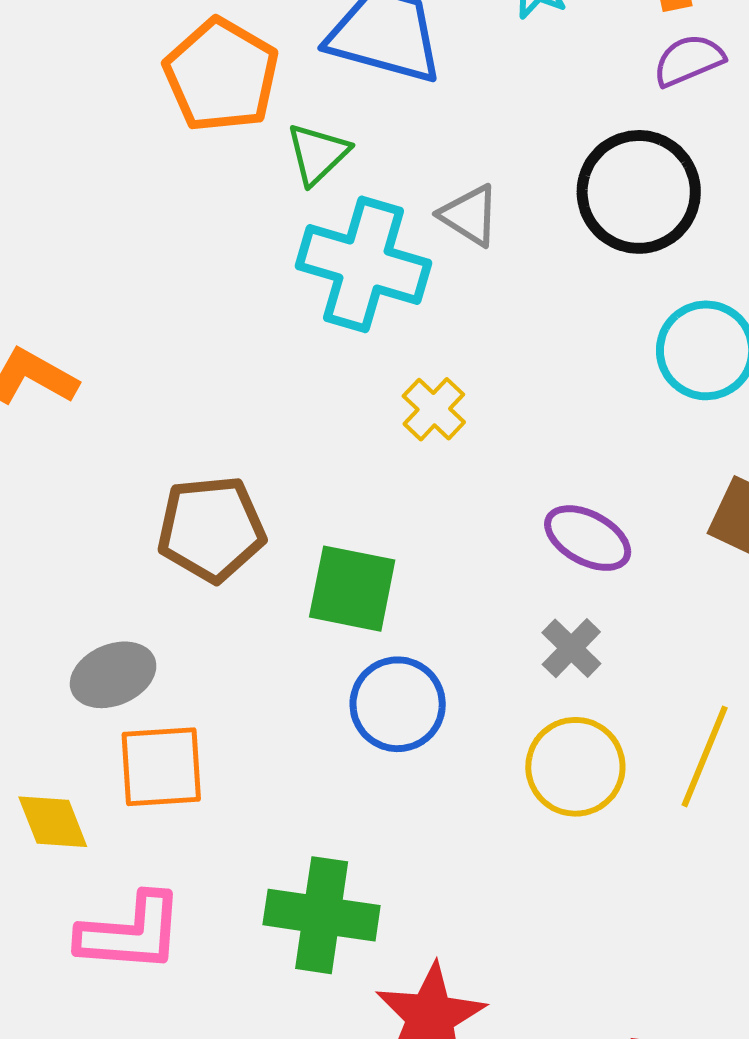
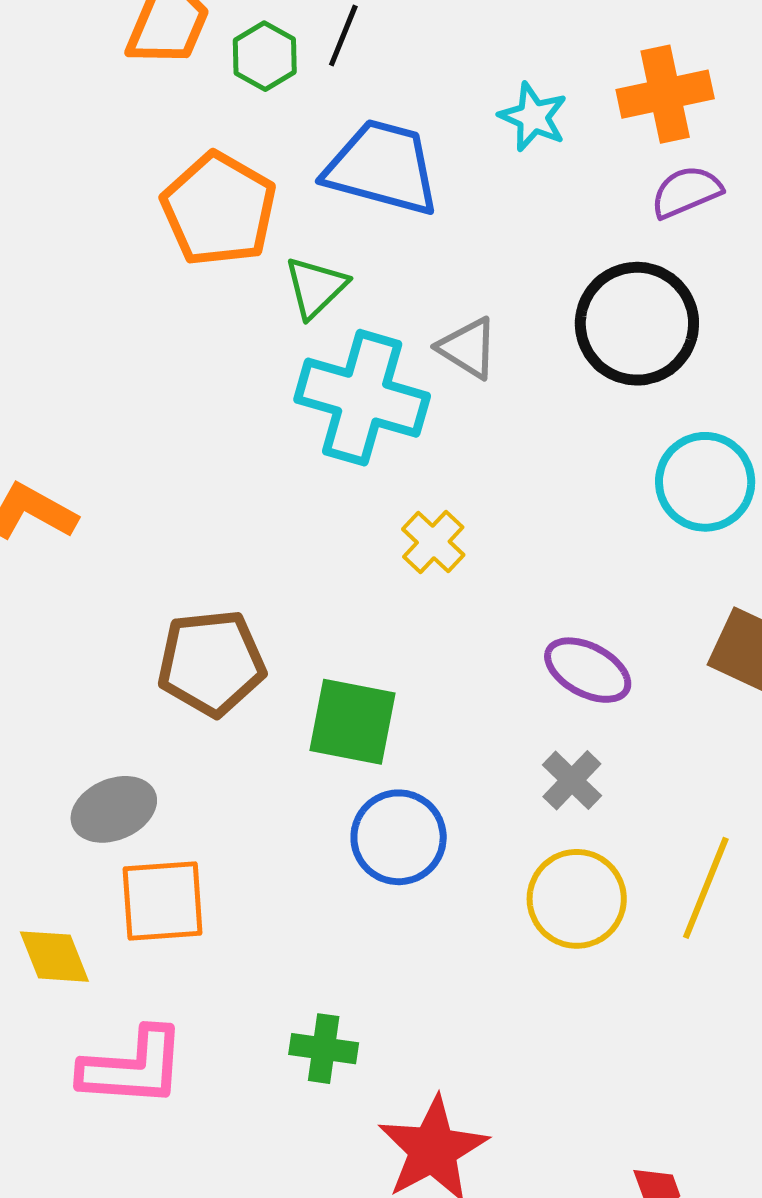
green cross: (322, 915) -> (324, 1049), size x0.6

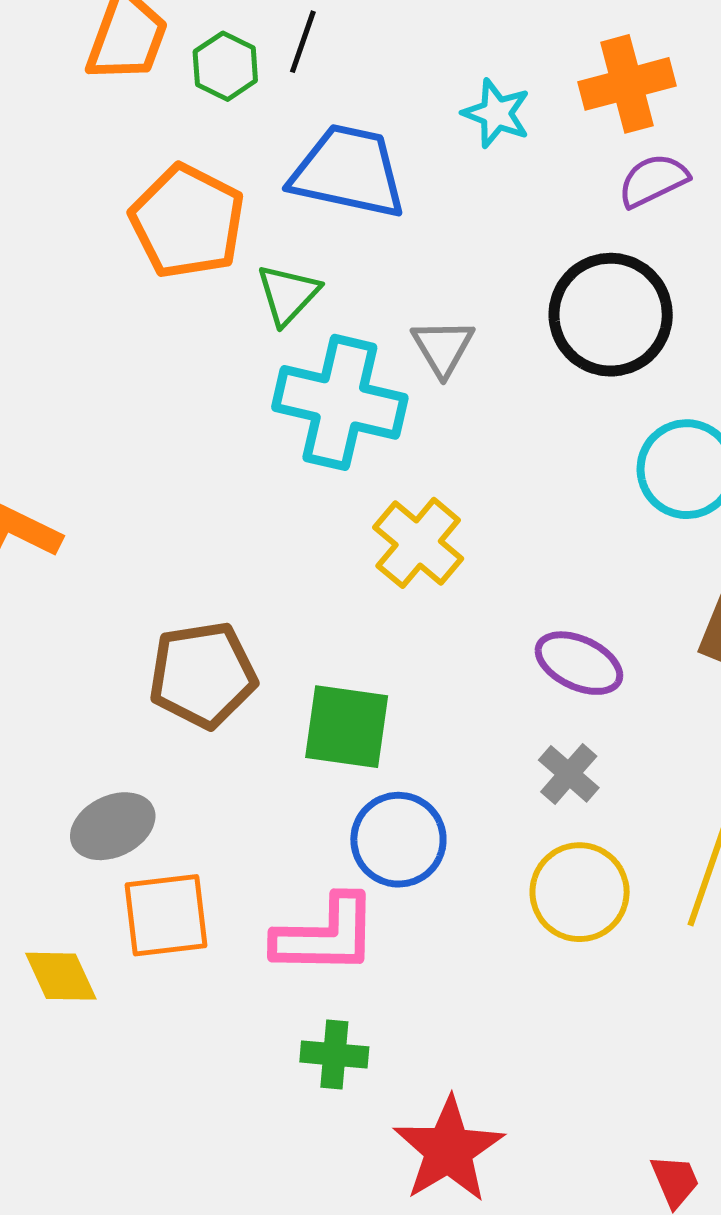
gray triangle: (468, 348) -> (443, 347), turned 30
yellow cross: (433, 542) -> (418, 543), size x1.4
pink L-shape: (133, 1067) -> (326, 935), moved

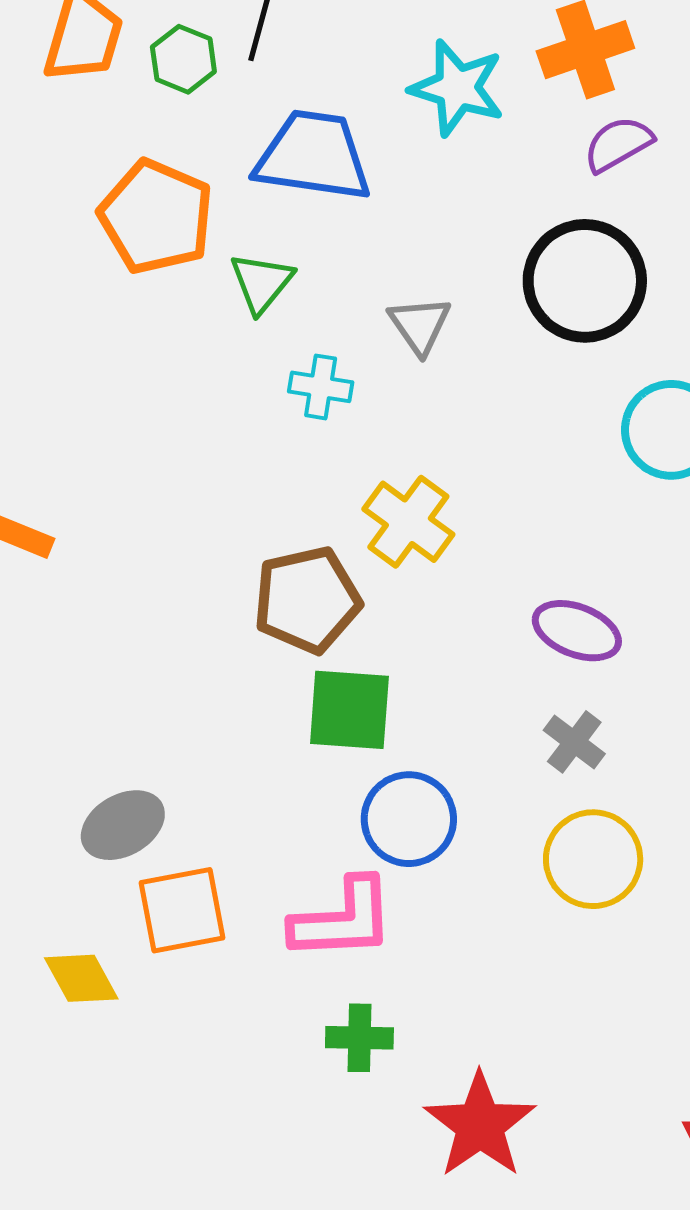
cyan star: (496, 113) -> (457, 88), size x1.4
cyan cross: (340, 402) -> (321, 387), size x0.5
brown pentagon: (203, 675) -> (307, 600), moved

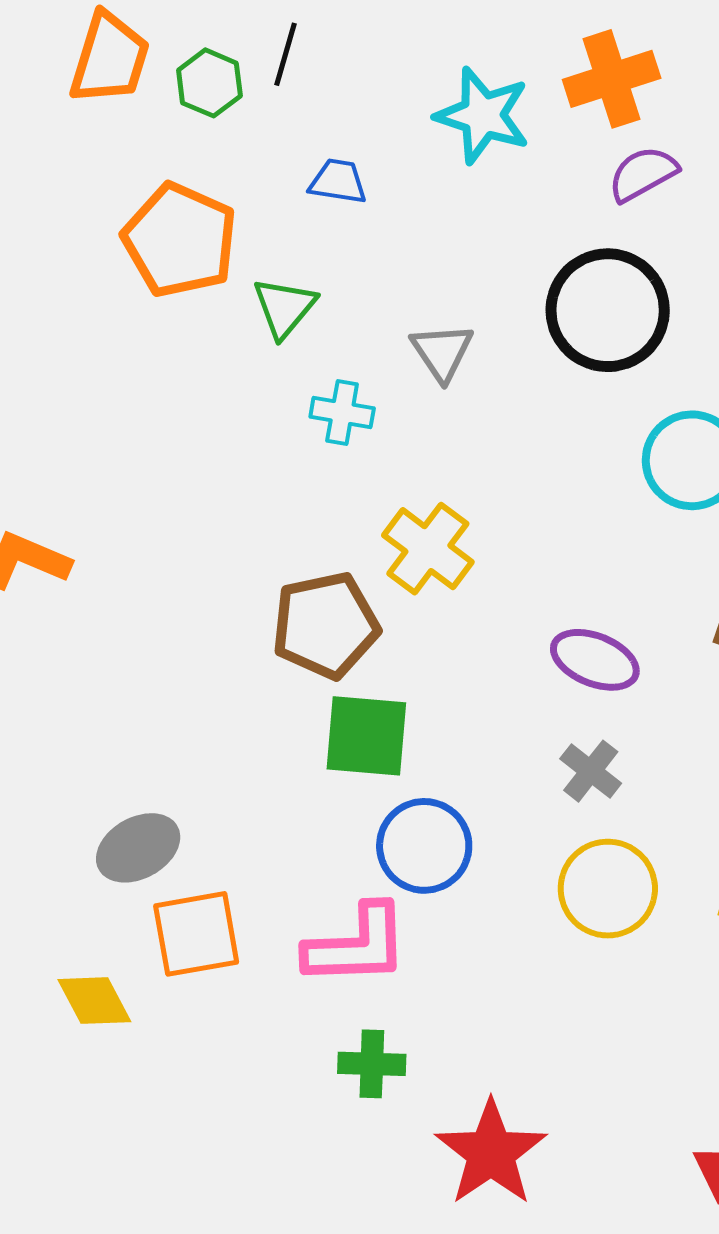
blue trapezoid: (313, 156) -> (338, 182), size x0.5

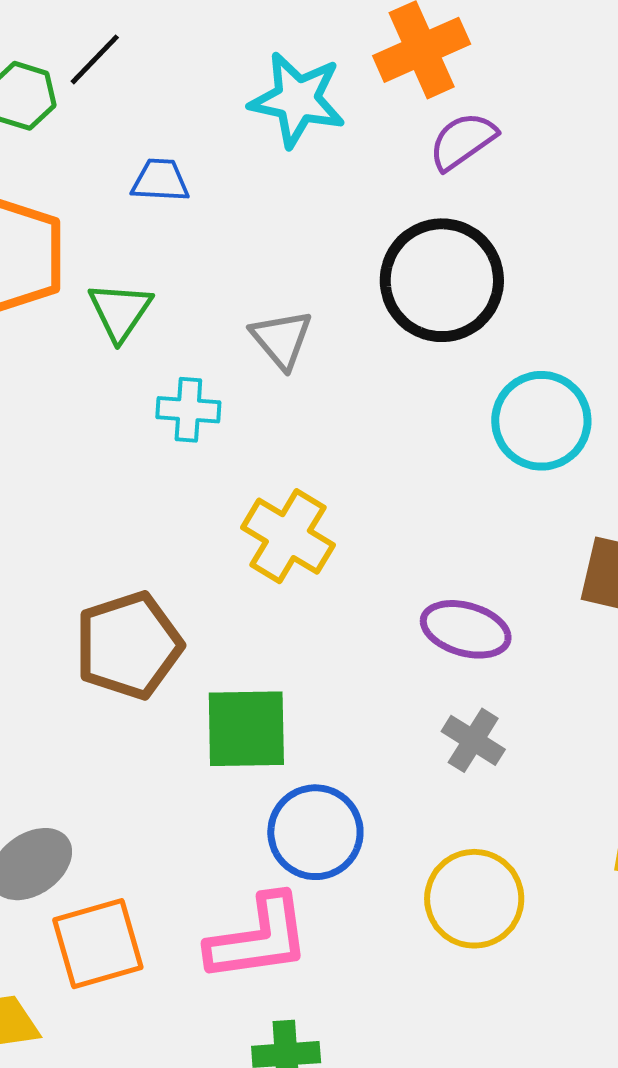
black line: (286, 54) -> (95, 59), turned 34
brown pentagon: (325, 625) -> (129, 645), moved
yellow circle: (608, 889) -> (474, 899), moved

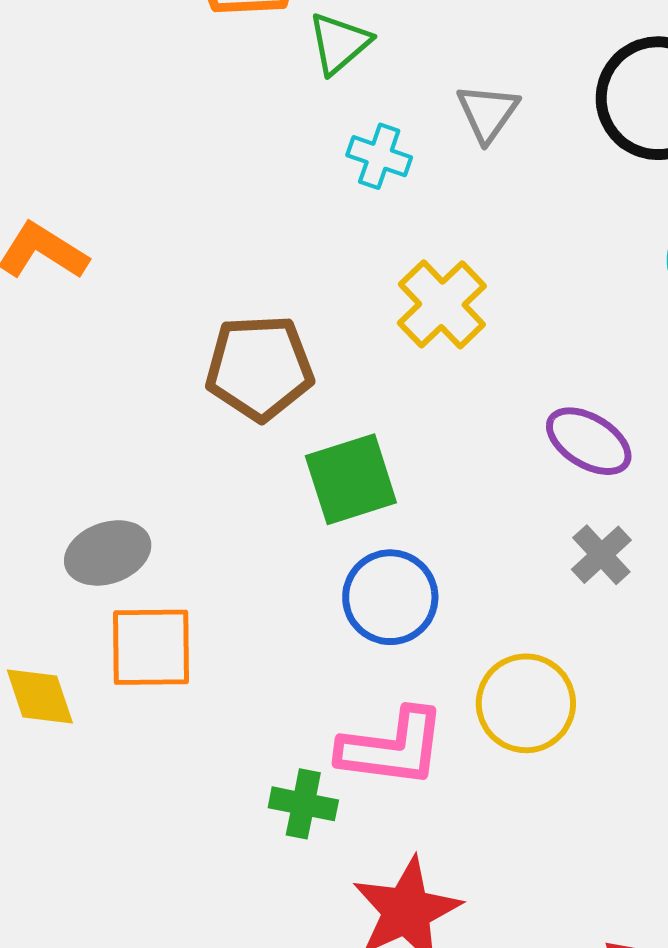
green square: (246, 729) -> (351, 479), turned -32
gray cross: (473, 740) -> (601, 555), moved
pink L-shape: (259, 938) -> (392, 748), moved

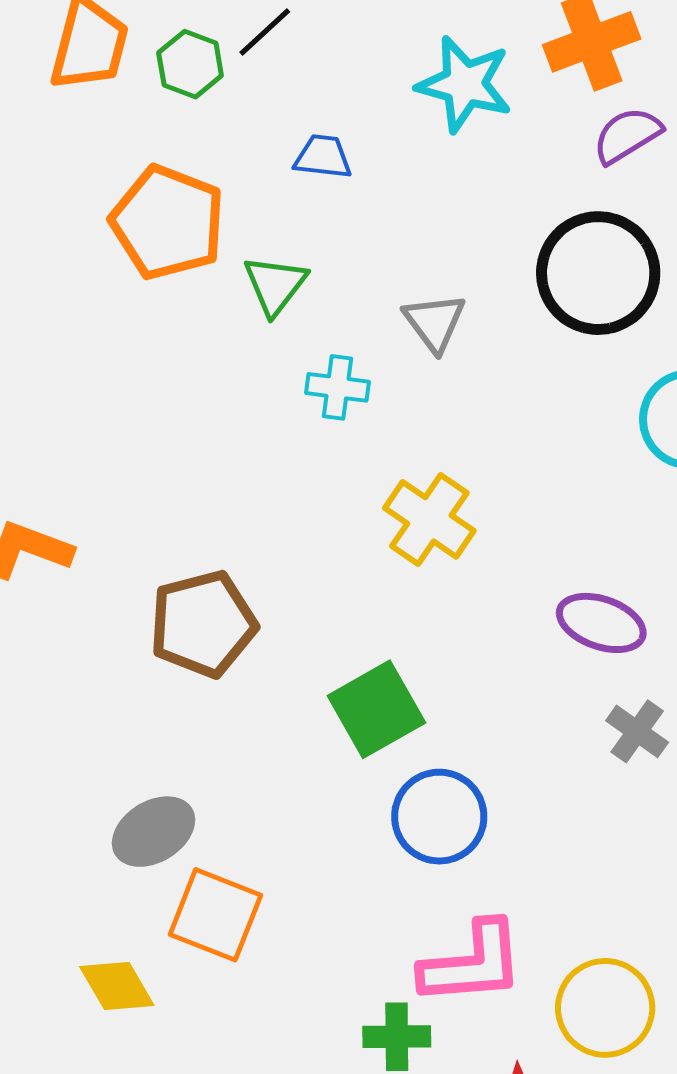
brown pentagon: (259, 368) -> (203, 624), moved
orange square: (151, 647) -> (215, 915), turned 34
yellow circle: (526, 703) -> (605, 1008), moved

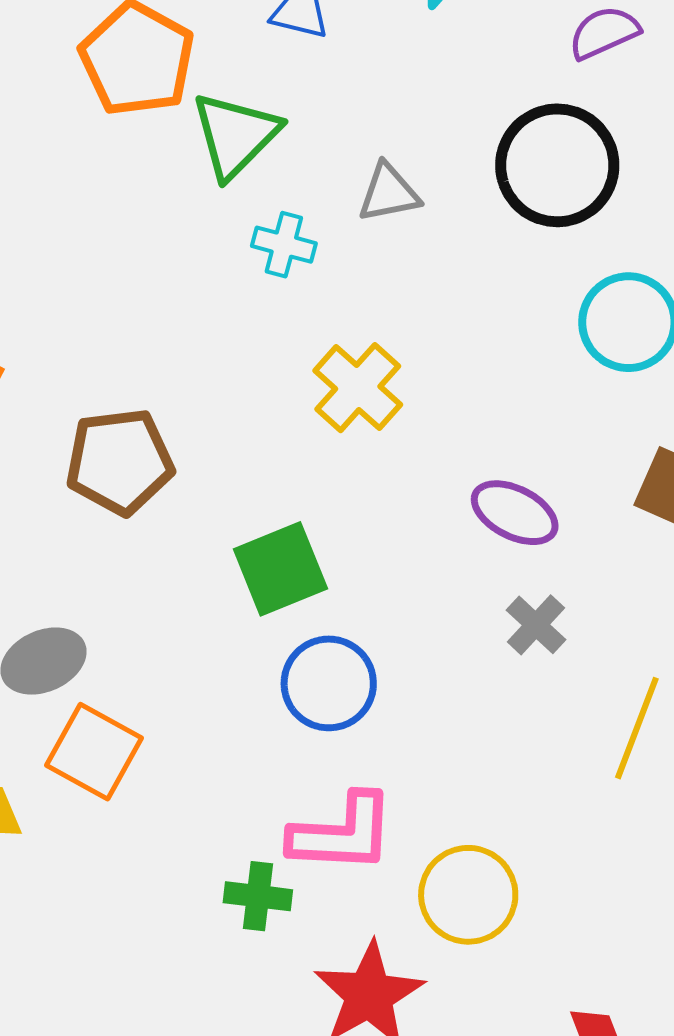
green triangle: (275, 285) -> (235, 135), size x1.4
gray triangle: (435, 322) -> (389, 193), turned 48

